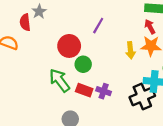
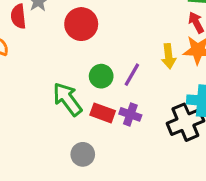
purple line: (98, 26) -> (132, 75), moved
red circle: (69, 46) -> (81, 24), moved

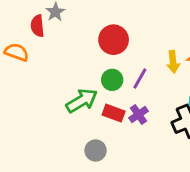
red circle: (81, 24) -> (114, 40), moved
green arrow: (67, 99) -> (82, 101), turned 96
purple cross: (130, 114) -> (138, 114), turned 36

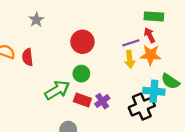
red semicircle: (37, 26) -> (28, 57), moved
purple line: (140, 78) -> (131, 43), moved, turned 42

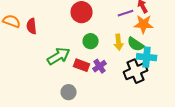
yellow arrow: (130, 59) -> (119, 42), moved
green circle: (81, 74) -> (91, 41), moved
green semicircle: (170, 81) -> (136, 44), moved

